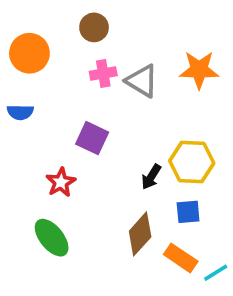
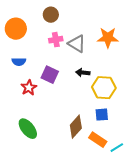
blue semicircle: (20, 112) -> (19, 62), moved
black arrow: (151, 177) -> (83, 73), moved, turned 64
red star: (61, 182) -> (29, 88), moved

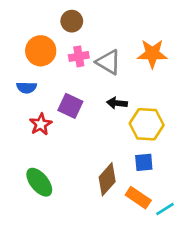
orange circle: (16, 29) -> (41, 51), moved

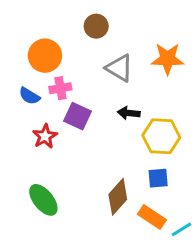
brown circle: (72, 21) -> (96, 26), moved
pink cross: (79, 56) -> (60, 88), moved
blue semicircle: (27, 88) -> (29, 96), turned 30

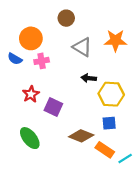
blue semicircle: (29, 96) -> (15, 59), moved
purple square: (78, 116) -> (53, 107), moved
brown diamond: (118, 197) -> (81, 136), turned 70

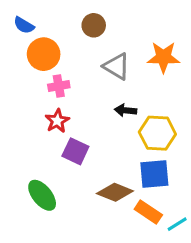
blue semicircle: (15, 59) -> (24, 25), moved
red star: (31, 94) -> (57, 121), moved
blue square: (109, 123) -> (154, 174), size x1.5

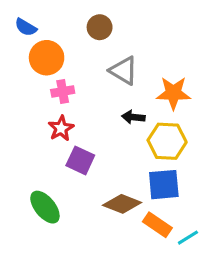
orange star: (163, 57) -> (173, 93), moved

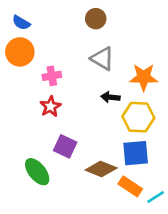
brown circle: (100, 27) -> (96, 19), moved
orange circle: (47, 58) -> (20, 52), moved
purple square: (80, 160) -> (65, 146), moved

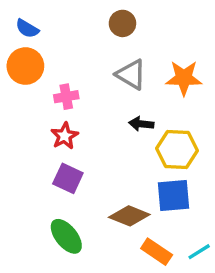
orange star: (144, 77) -> (184, 78), moved
purple square: (65, 146) -> (68, 178), moved
green ellipse: (37, 172) -> (66, 236), moved
orange rectangle: (130, 186) -> (157, 252), moved

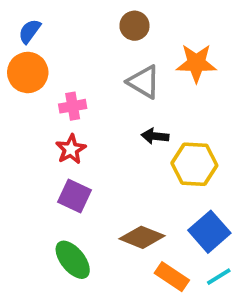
blue semicircle: (27, 29) -> (30, 31), turned 95
orange star: (184, 78) -> (196, 63), moved
blue square: (174, 195) -> (209, 232), moved, turned -36

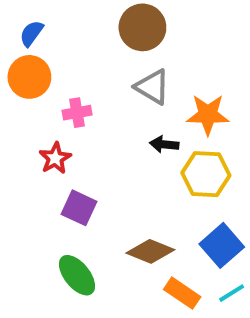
brown circle: (134, 26) -> (142, 27), size x1.5
orange star: (196, 63) -> (208, 115), moved
red star: (71, 149) -> (55, 158), moved

